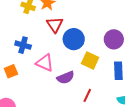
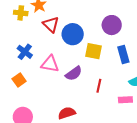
blue cross: (23, 45) -> (25, 52), turned 35

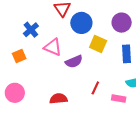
red line: (99, 86) -> (95, 88), moved

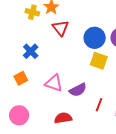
blue circle: (81, 23) -> (95, 38), moved
pink triangle: (53, 47) -> (54, 83), moved
purple semicircle: (74, 62) -> (78, 90), moved

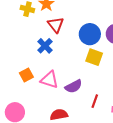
blue cross: (31, 51) -> (45, 46), moved
orange square: (21, 78) -> (26, 75), moved

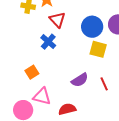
pink triangle: (49, 80) -> (42, 96), moved
red line: (95, 101) -> (104, 84), moved, turned -40

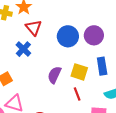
yellow square: (98, 49) -> (79, 72), moved
purple semicircle: (80, 80) -> (54, 75), moved, turned 144

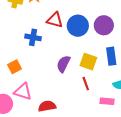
red triangle: (34, 28) -> (55, 20), moved, turned -36
blue cross: (23, 49) -> (33, 37), turned -35

